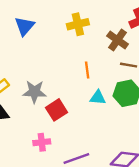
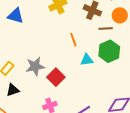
blue triangle: (25, 26) -> (16, 16), turned -42

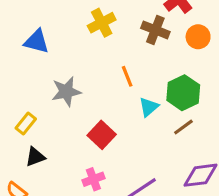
brown line: (106, 28) -> (183, 127), moved, turned -32
cyan triangle: (87, 60) -> (149, 107), turned -32
gray star: (35, 66) -> (66, 92), moved

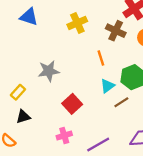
blue triangle: (37, 41) -> (29, 17), moved
orange line: (127, 76) -> (101, 58), moved
brown line: (183, 127) -> (121, 102), moved

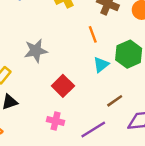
brown line: (121, 102) -> (115, 101), moved
pink cross: (64, 135) -> (56, 121), turned 32

